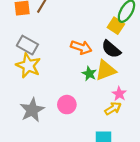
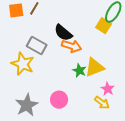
gray rectangle: (27, 45) -> (37, 45), moved
black semicircle: (111, 49) -> (63, 33), moved
yellow arrow: (113, 108) -> (102, 103), turned 70

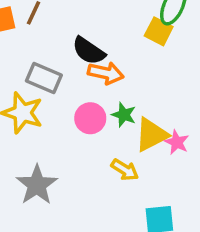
yellow triangle: (95, 67) -> (151, 135), moved
pink circle: (59, 100) -> (90, 118), moved
yellow arrow: (102, 103) -> (125, 170), moved

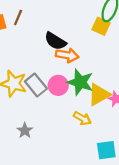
gray rectangle: (44, 78) -> (36, 85), moved, turned 30
green star: (124, 115) -> (80, 82), size x1.6
gray star: (37, 185) -> (25, 131), size x0.6

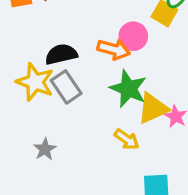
black semicircle: (55, 41) -> (61, 54), moved, turned 130
pink circle: (58, 85) -> (133, 36), moved

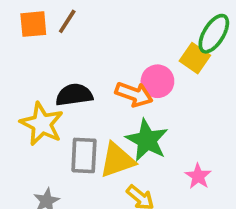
gray rectangle: (66, 87) -> (84, 155), moved, turned 32
yellow triangle: (153, 108) -> (117, 160), moved

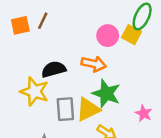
pink circle: (157, 81) -> (108, 36), moved

